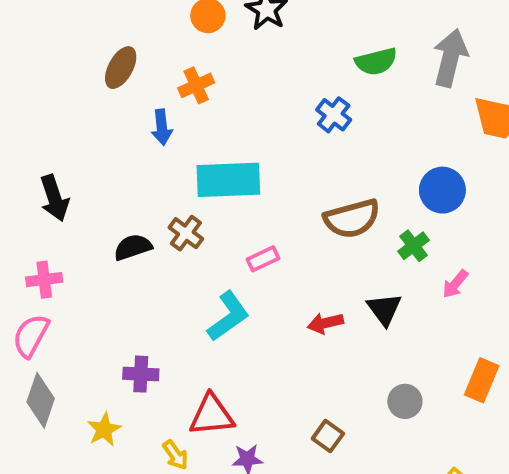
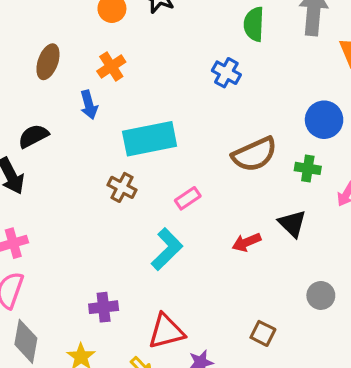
green semicircle: (376, 61) -> (254, 24), turned 116
green cross: (413, 246) -> (308, 168), turned -35
black semicircle: (133, 247) -> (33, 136), moved

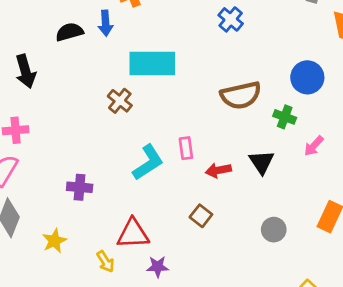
black semicircle: (33, 136) -> (69, 32), moved
pink rectangle: (188, 198) -> (186, 148), moved, turned -75
purple cross: (104, 307) -> (80, 187), moved
brown square: (263, 333) -> (201, 216), moved

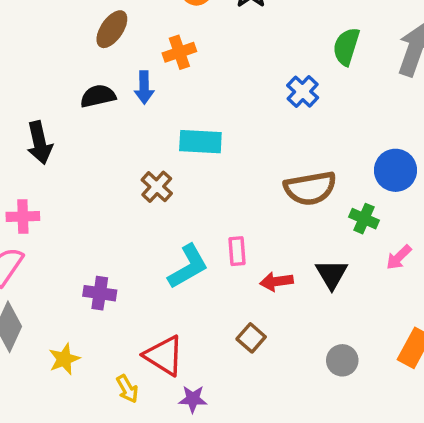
cyan rectangle: (152, 63) -> (200, 142), size x0.7
red triangle: (133, 234) -> (164, 356), turned 32

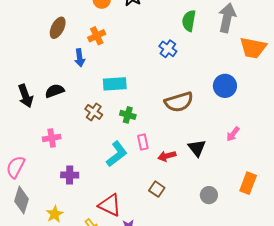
black semicircle: (98, 96) -> (55, 91), moved
pink cross: (23, 216) -> (52, 138), moved
green cross: (364, 219) -> (128, 115), moved

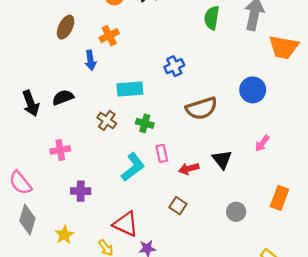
blue cross: (168, 49) -> (174, 66), moved, turned 30
pink semicircle: (16, 167) -> (20, 183), turned -65

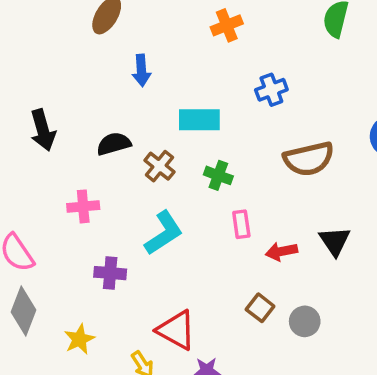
orange cross: (109, 36) -> (227, 25), moved
black semicircle: (63, 97) -> (114, 144), moved
cyan L-shape: (133, 167) -> (164, 233), moved
gray circle: (236, 212) -> (305, 321), moved

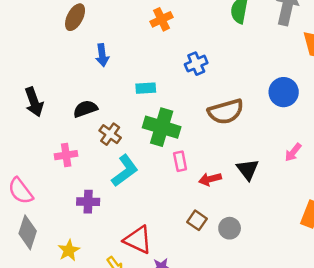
cyan rectangle: (199, 120) -> (146, 88), size x0.7
brown cross: (159, 166) -> (110, 134), moved
green cross: (218, 175) -> (162, 127), size x1.8

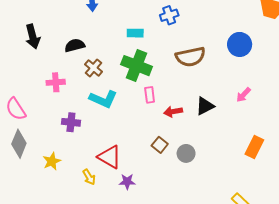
cyan rectangle: (146, 88) -> (135, 33), moved
black triangle: (248, 169) -> (205, 106), turned 36
cyan L-shape: (125, 171) -> (103, 99), turned 56

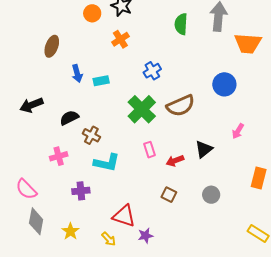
cyan rectangle: (135, 33) -> (101, 81), moved
black arrow: (33, 36) -> (31, 105), moved, turned 95
green cross: (137, 66) -> (142, 109), moved, turned 36
gray circle: (186, 153) -> (211, 195), moved

